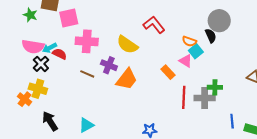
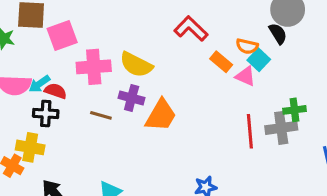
yellow semicircle: (127, 45) -> (136, 65), moved
black cross: (41, 64) -> (46, 113), moved, turned -35
orange rectangle: (168, 72) -> (221, 62), moved

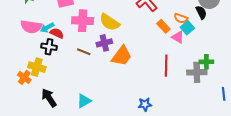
purple cross: (132, 98) -> (104, 43), turned -35
red line: (250, 131) -> (166, 66), moved

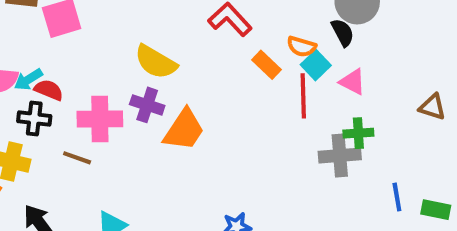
pink cross: (83, 21) -> (100, 119), moved
pink triangle: (178, 37) -> (353, 82), moved
purple cross: (104, 43) -> (147, 105), turned 35
brown line: (84, 52) -> (77, 158), moved
red line: (166, 66) -> (303, 96), moved

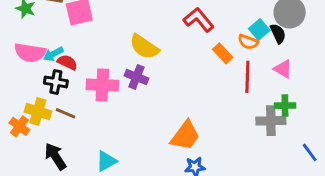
cyan square: (316, 65) -> (259, 29), moved
orange trapezoid: (184, 130) -> (185, 136), moved
brown line: (77, 158) -> (66, 113), moved
blue line: (397, 197) -> (310, 152), turned -30

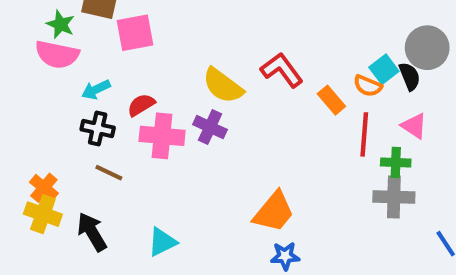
red L-shape: (199, 20) -> (282, 70), moved
pink semicircle: (30, 53) -> (57, 55), moved
red semicircle: (67, 62) -> (141, 105), moved, turned -60
green cross: (285, 106) -> (396, 162), moved
yellow cross: (38, 111) -> (43, 214), moved

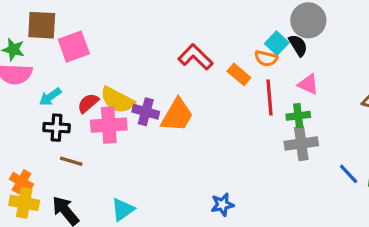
yellow semicircle: (223, 86) -> (117, 100), moved
orange trapezoid: (274, 212) -> (177, 115), moved

